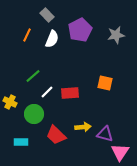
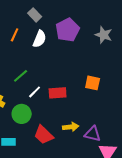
gray star: (116, 35) -> (104, 35), turned 30

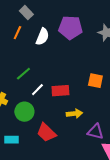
gray rectangle: (35, 15) -> (26, 13), moved
purple pentagon: (68, 30) -> (70, 28), turned 30
yellow arrow: (71, 127) -> (74, 114), moved

